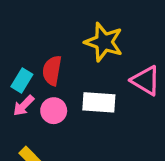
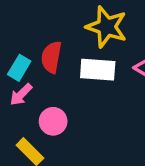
white rectangle: (99, 102) -> (98, 70), moved
pink circle: (54, 111) -> (53, 121), moved

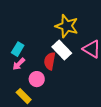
red semicircle: (51, 57) -> (50, 61), moved
white rectangle: (98, 70) -> (62, 50), turned 42

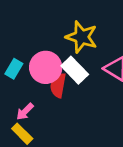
pink arrow: (19, 64) -> (25, 112), moved
pink circle: (37, 79) -> (46, 67), moved, size x1.5

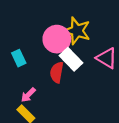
pink circle: (46, 67) -> (57, 39), moved
cyan rectangle: (14, 69) -> (19, 58), turned -56

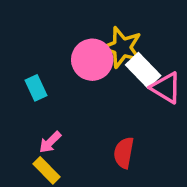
white rectangle: (71, 59) -> (143, 70), moved
red semicircle: (57, 72) -> (124, 153), moved

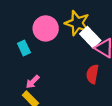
pink circle: (92, 60) -> (46, 28), moved
red semicircle: (124, 153) -> (92, 74), moved

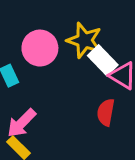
pink arrow: (33, 82) -> (22, 123), size x1.5

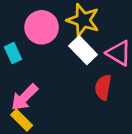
white rectangle: (103, 60) -> (83, 50), moved

